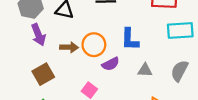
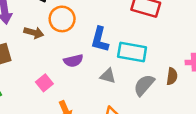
cyan rectangle: (180, 30) -> (132, 52), moved
orange circle: (94, 45) -> (62, 19), moved

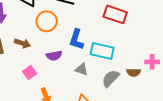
brown arrow: (34, 33) -> (22, 43), moved
brown semicircle: (172, 76) -> (134, 72), turned 80

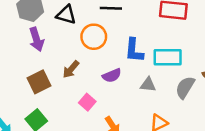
brown arrow: (22, 43) -> (71, 69), turned 126

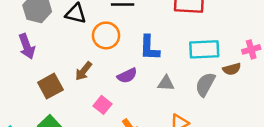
purple arrow: (36, 39) -> (27, 46), moved
cyan rectangle: (168, 57) -> (204, 49), moved

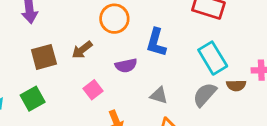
cyan rectangle: (204, 49) -> (213, 58), turned 48
gray triangle: (166, 83) -> (159, 95), moved

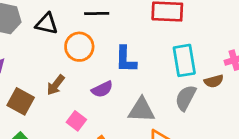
brown square: (44, 57) -> (21, 101), turned -32
cyan rectangle: (213, 58) -> (184, 60), turned 36
gray triangle: (159, 95) -> (141, 110), size x1.5

